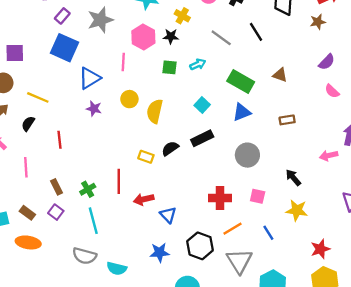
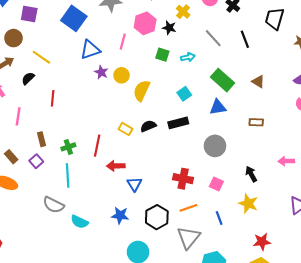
purple star: (94, 109) -> (101, 72), moved

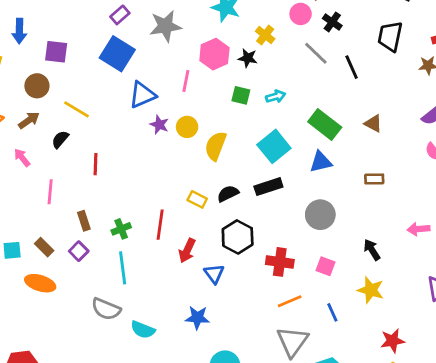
gray line: (213, 38) -> (316, 53), moved
cyan square: (184, 94) -> (274, 146), size x1.6
red arrow: (116, 166) -> (187, 251), turned -60
black hexagon: (157, 217) -> (238, 237), moved

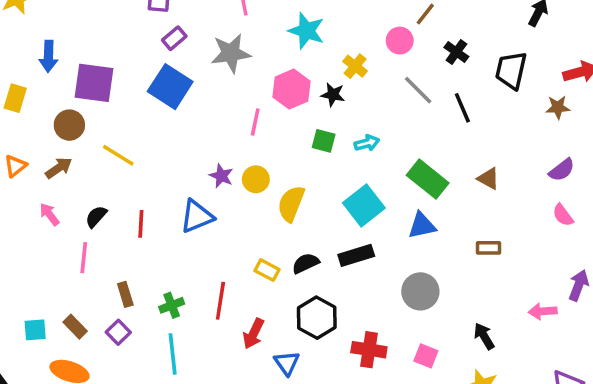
black cross: (332, 22) -> (456, 52), moved
purple square: (56, 52) -> (94, 83), size x1.4
blue triangle: (142, 95) -> (197, 216), moved
black semicircle: (60, 139) -> (96, 217), moved

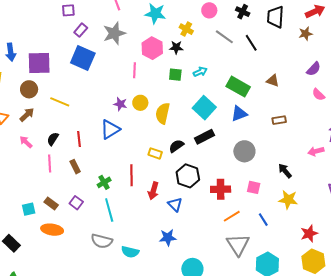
brown rectangle: (125, 294) -> (75, 167), moved

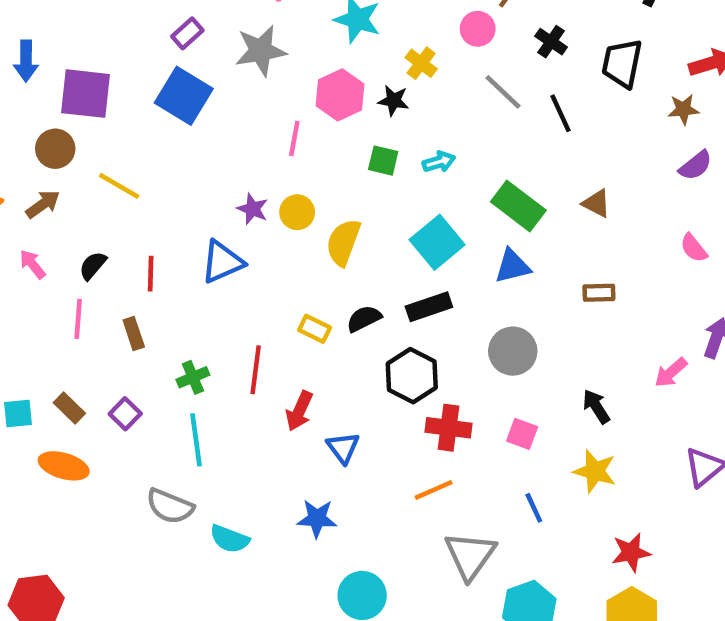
purple semicircle: (314, 69) -> (696, 165), moved
pink arrow: (316, 151) -> (671, 373), turned -35
black hexagon: (188, 176) -> (412, 376), moved
orange line: (232, 216) -> (434, 490), moved

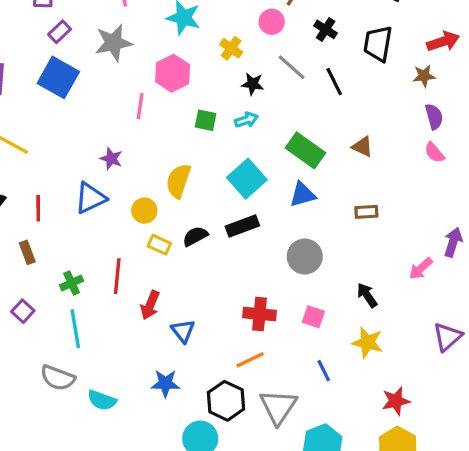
black star: (393, 101) -> (253, 84), moved
purple semicircle: (696, 165) -> (434, 117), turned -65
yellow circle: (297, 212) -> (144, 211), moved
pink semicircle: (694, 248) -> (434, 153), moved
black hexagon: (412, 376) -> (226, 401), moved

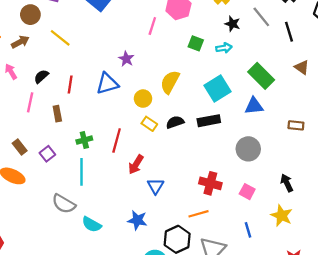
brown triangle: (363, 147) -> (302, 67), moved

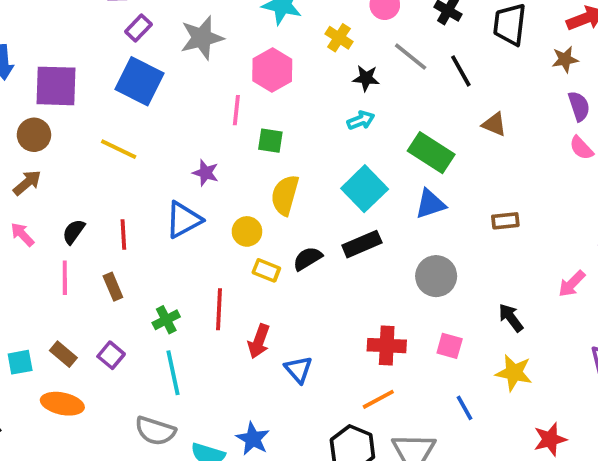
yellow line: (60, 38) -> (119, 149), moved
green square: (196, 43) -> (270, 141), moved
blue star: (137, 220) -> (253, 439), moved, turned 30

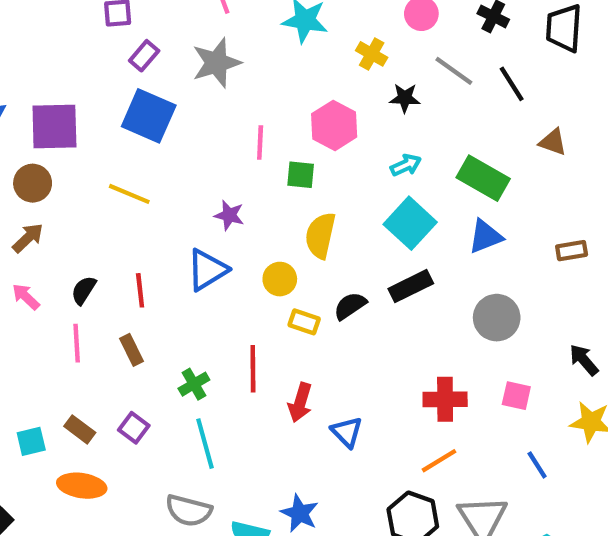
pink hexagon: (272, 70) -> (334, 125), moved
cyan arrow: (361, 120) -> (406, 165), moved

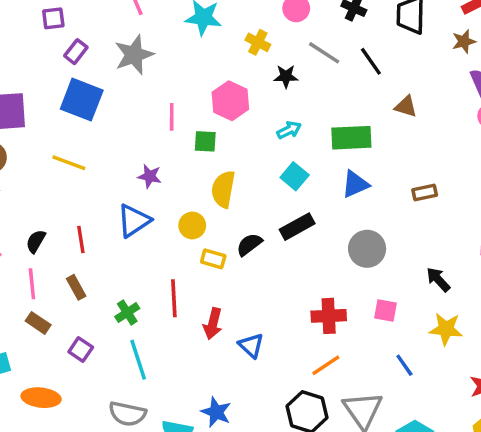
green rectangle: (483, 178) -> (351, 138), turned -30
cyan square: (410, 223) -> (295, 176), size x0.7
brown rectangle: (80, 429) -> (38, 323), moved

